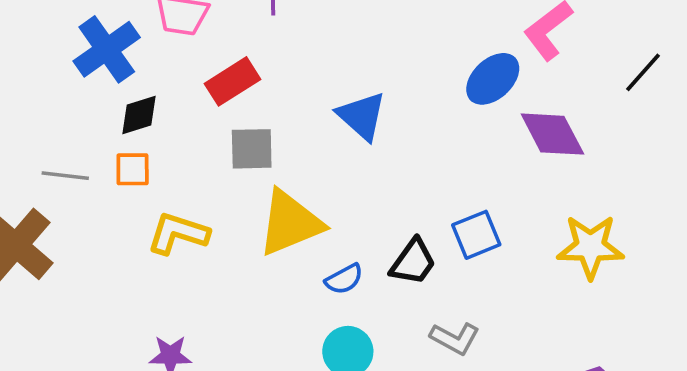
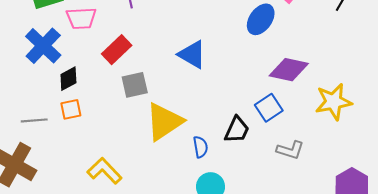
purple diamond: (552, 134) -> (289, 70), moved, turned -39
yellow L-shape: (178, 233) -> (105, 171), moved, turned 40
blue semicircle: (344, 279) -> (200, 147), turned -60
gray L-shape: (455, 338) -> (290, 150), moved

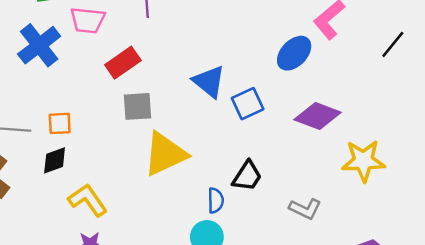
black diamond: (68, 79) -> (55, 160), moved
blue square: (269, 108) -> (248, 104), moved
blue semicircle: (200, 147) -> (216, 200), moved

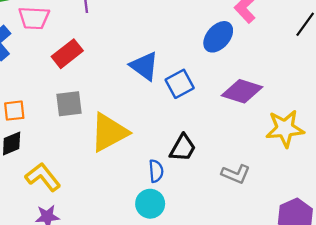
gray square: (138, 106) -> (69, 104), moved

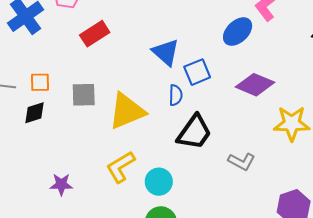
gray square: (69, 104) -> (84, 95), moved
black trapezoid: (183, 148) -> (194, 132), size x1.4
blue semicircle: (156, 171) -> (176, 95), moved
yellow L-shape: (43, 177) -> (121, 167), moved, turned -88

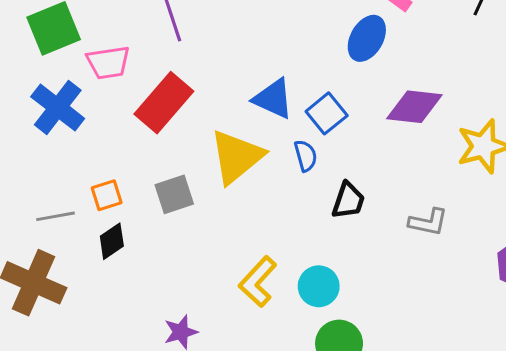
red rectangle: (95, 34) -> (164, 103), size x1.4
yellow triangle: (127, 111) -> (237, 157), moved
black trapezoid: (194, 132) -> (348, 201), size x0.7

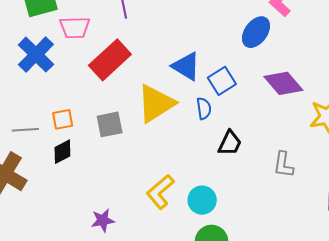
purple diamond: (414, 107) -> (283, 83), turned 36
gray L-shape: (428, 222) -> (283, 165), turned 80

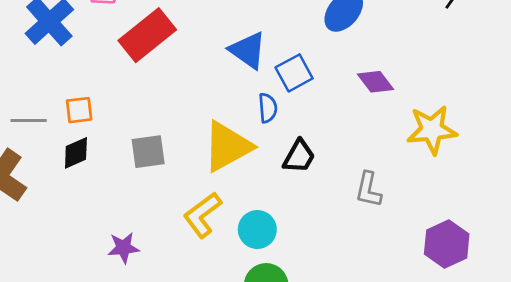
purple diamond: (283, 83) -> (376, 82), size x0.7
yellow triangle: (156, 103) -> (227, 147), moved
gray square: (110, 124) -> (148, 152), moved

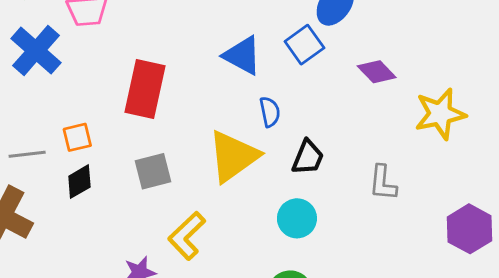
red rectangle: (147, 35) -> (145, 89), moved, turned -32
blue square: (294, 73) -> (304, 45), moved
yellow L-shape: (202, 215) -> (187, 236), moved
cyan circle: (257, 230) -> (297, 218), moved

